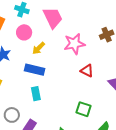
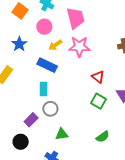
pink star: (74, 44) -> (79, 47), moved
green square: (84, 109) -> (99, 101), moved
gray circle: (12, 115) -> (50, 109), moved

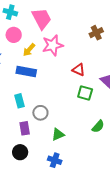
cyan rectangle: (44, 89) -> (19, 101), moved
purple rectangle: (31, 120) -> (25, 128), turned -40

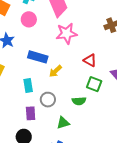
yellow arrow: (29, 50) -> (55, 71), moved
green semicircle: (98, 126) -> (79, 101), moved, turned 40

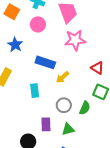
gray circle: (48, 100) -> (64, 105), moved
green semicircle: (79, 101) -> (85, 108), turned -64
purple rectangle: (31, 113) -> (46, 124), moved

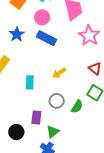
pink star: (75, 40) -> (89, 36), moved, turned 30
blue rectangle: (45, 62) -> (47, 38), moved
green triangle: (68, 129) -> (53, 132), moved, turned -32

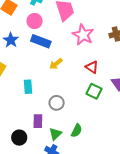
yellow arrow: (59, 73) -> (56, 64), moved
green semicircle: (77, 107) -> (77, 131), moved

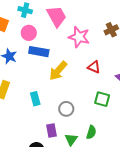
yellow arrow: (56, 64) -> (58, 71), size x1.5
green square: (94, 91) -> (102, 99), moved

